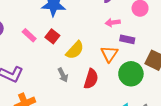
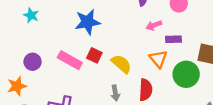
pink rectangle: (29, 35) -> (70, 60), size x1.5
yellow semicircle: (75, 50) -> (121, 64), turned -78
gray arrow: (63, 75) -> (115, 93), turned 32

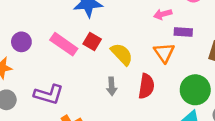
green circle: (186, 74) -> (195, 90), moved

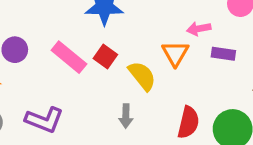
orange triangle: (164, 53) -> (175, 53), moved
red semicircle: (146, 86) -> (188, 122), moved

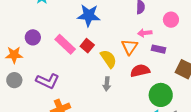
gray arrow: (126, 116) -> (107, 84), moved
red semicircle: (188, 122) -> (140, 71), moved, turned -120

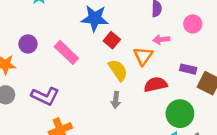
red square: (87, 46) -> (112, 40), moved
purple rectangle: (158, 49) -> (188, 69), moved

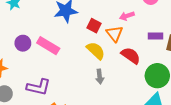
red square: (112, 40) -> (94, 26), moved
purple circle: (28, 44) -> (23, 43), moved
red semicircle: (156, 84) -> (131, 56), turned 60

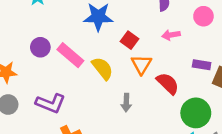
orange triangle: (114, 34) -> (141, 64), moved
yellow semicircle: (96, 51) -> (102, 68), moved

